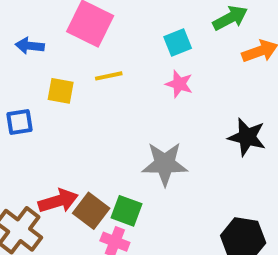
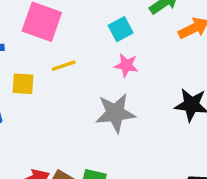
gray star: (165, 164) -> (115, 113), moved

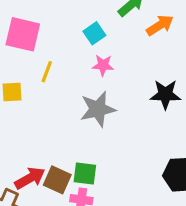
yellow line: (64, 66) -> (47, 72), turned -45

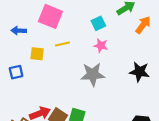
orange arrow: (160, 25) -> (143, 25), turned -30
yellow line: (47, 72) -> (62, 44), turned 48

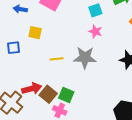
yellow line: (62, 44) -> (57, 59), moved

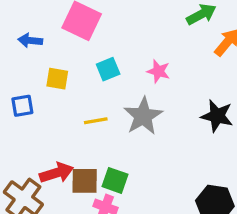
cyan square: (95, 10) -> (108, 69), moved
gray star: (85, 58) -> (143, 116), turned -30
brown square: (48, 94) -> (85, 181), turned -36

